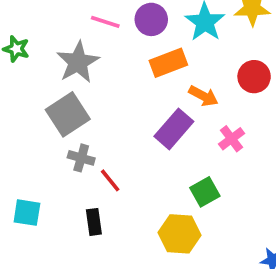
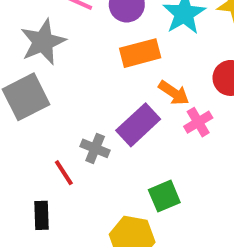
pink cross: (232, 139) -> (198, 122), moved
gray cross: (81, 158) -> (95, 148), moved

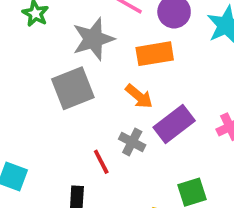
orange rectangle: (140, 53) -> (155, 54), moved
orange arrow: (174, 93) -> (139, 96), moved

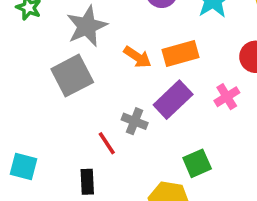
orange rectangle: (155, 54) -> (180, 54), moved
orange arrow: (139, 96) -> (137, 57), moved

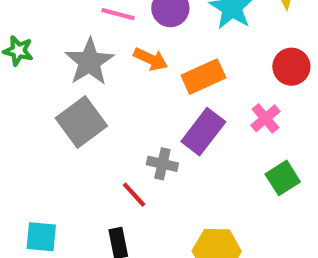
orange arrow: (137, 57) -> (151, 59), moved
green square: (197, 163) -> (283, 178), moved

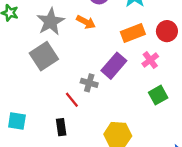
orange rectangle: (203, 77) -> (133, 33), moved

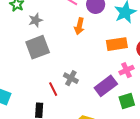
gray star: (51, 22) -> (36, 20), moved, size x0.6
orange arrow: (86, 22) -> (79, 26), turned 63
purple rectangle: (114, 66) -> (106, 86), moved

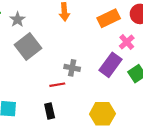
red line: (53, 89) -> (57, 85), turned -56

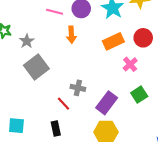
purple rectangle: (110, 65) -> (107, 103), moved
red line: (57, 85) -> (64, 104), turned 56

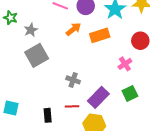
orange arrow: (71, 35) -> (73, 29), turned -133
orange rectangle: (113, 41) -> (100, 35), moved
red line: (64, 104) -> (72, 106), moved, turned -56

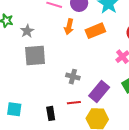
orange arrow: (73, 29) -> (69, 27), turned 147
gray square: (37, 55) -> (35, 55), turned 30

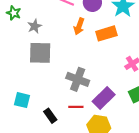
gray cross: (73, 77) -> (78, 79), size x1.5
cyan square: (14, 109) -> (22, 100), moved
black rectangle: (51, 113) -> (50, 116), turned -32

